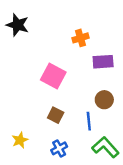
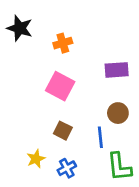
orange cross: (81, 38) -> (63, 43), moved
yellow star: (20, 140) -> (36, 159), moved
green L-shape: (105, 147) -> (119, 167), turned -144

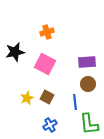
black star: (20, 28) -> (15, 52), moved, turned -30
purple rectangle: (117, 70) -> (87, 62), moved
yellow star: (36, 159) -> (27, 98), moved

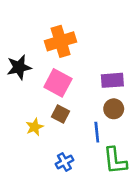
orange cross: (47, 32) -> (61, 41), size x1.6
brown square: (47, 97) -> (61, 114), moved

